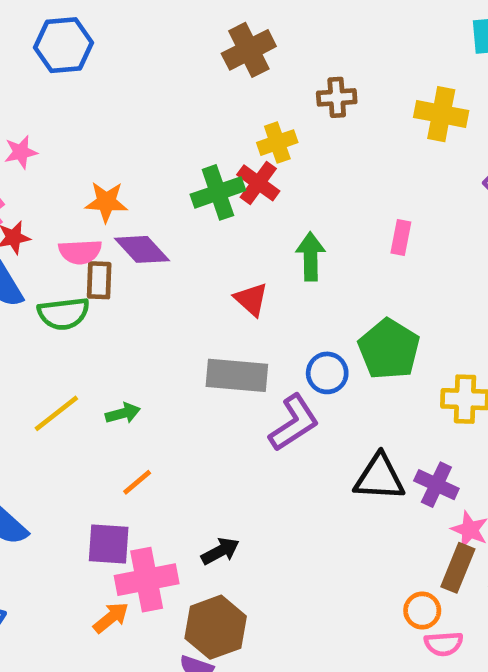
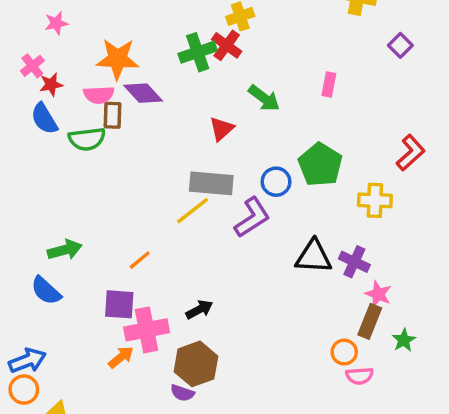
orange star: (106, 202) -> (118, 59), size x1.4
green arrow: (311, 257) -> (264, 98), turned 128
red triangle: (251, 299) -> (222, 129), turned 36
yellow line: (56, 413) -> (193, 211), moved
green arrow: (123, 413) -> (65, 250), moved, size x1.4

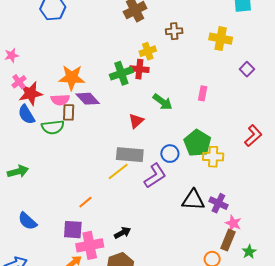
pink star: (56, 23) -> (12, 55), moved
red cross: (227, 45) -> (139, 69), turned -30
red star: (51, 85) -> (31, 93), size x1.6
yellow cross: (375, 200) -> (213, 157), moved
green arrow: (65, 250) -> (18, 172), moved

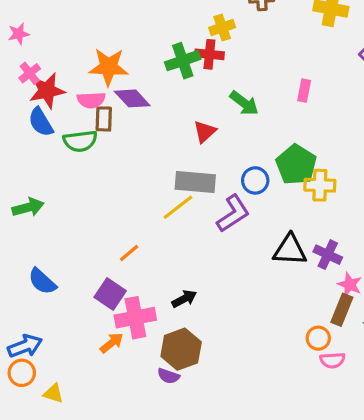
purple square: (73, 230) -> (110, 294), turned 30

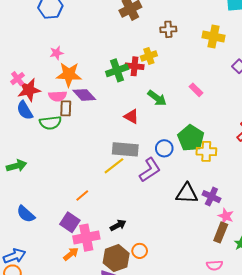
yellow cross: (222, 28) -> (149, 56), moved
pink star: (19, 34) -> (57, 53), moved
pink rectangle: (304, 91) -> (196, 90), turned -56
red triangle: (205, 132) -> (131, 117), turned -49
orange circle: (318, 338) -> (140, 251), moved

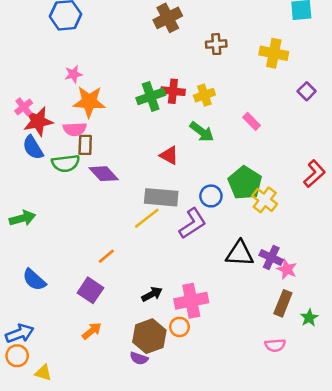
yellow cross: (149, 56) -> (204, 95), moved
purple diamond: (84, 95) -> (104, 174), moved
yellow cross: (206, 151) -> (265, 200), turned 36
pink star: (226, 216) -> (287, 269), moved
pink cross: (86, 238) -> (191, 301), moved

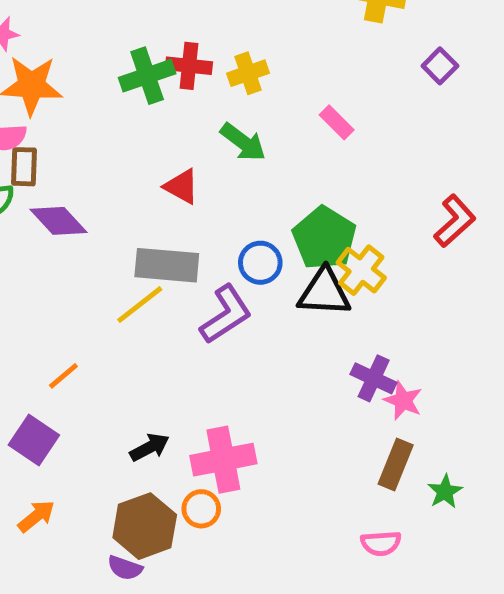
black triangle: (240, 254) -> (324, 292), moved

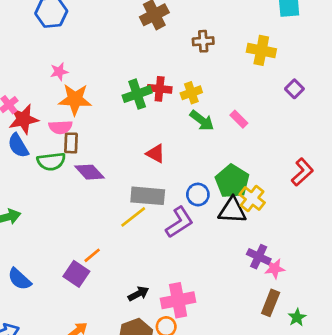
green arrow: (243, 142) -> (202, 121), moved
pink star: (403, 401) -> (275, 269), turned -30
purple square: (34, 440) -> (76, 274), moved

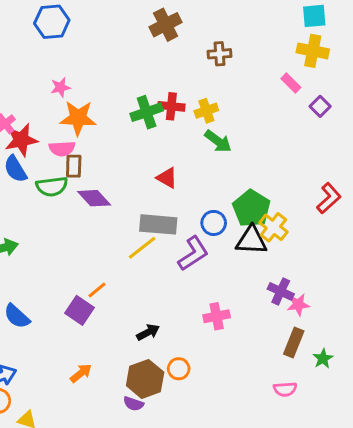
yellow cross: (261, 50) -> (313, 51), moved
pink rectangle: (239, 119) -> (291, 83), moved
pink cross: (178, 300) -> (217, 316), moved, size x0.7

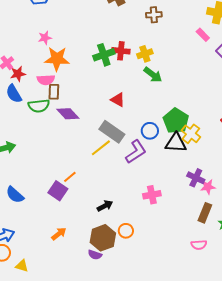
red star: (21, 140) -> (18, 74), size x0.7
gray rectangle: (158, 224) -> (112, 132), turned 30

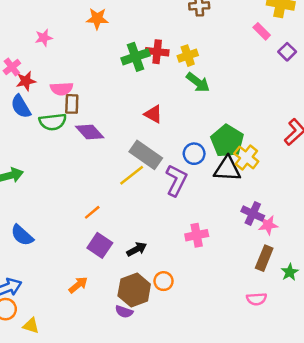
pink star: (45, 38) -> (44, 38), moved
orange star: (57, 59) -> (97, 19), moved, size x0.7
purple L-shape: (136, 152) -> (176, 180), turned -30
purple square: (58, 191) -> (100, 245), moved

